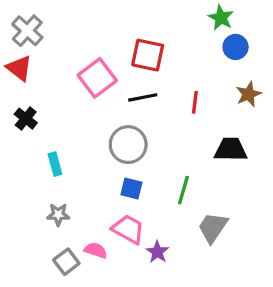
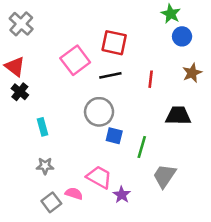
red triangle: (19, 68) -> (15, 67), moved
blue square: (131, 188) -> (114, 136), moved

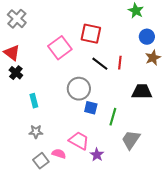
blue circle: (182, 36) -> (147, 37), moved
black line: (110, 75) -> (100, 64), moved, turned 48

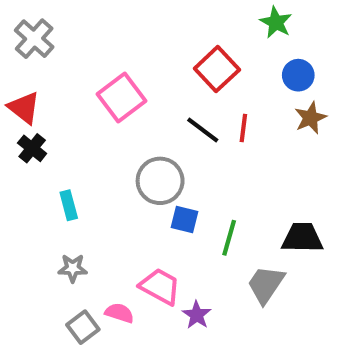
red square: (91, 34) -> (217, 69), moved, turned 35
black trapezoid: (142, 92) -> (302, 238), moved

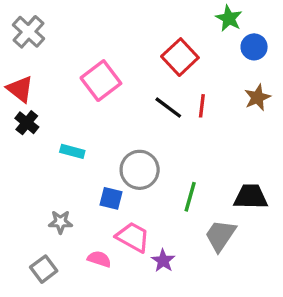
blue circle: (298, 75) -> (254, 47), moved
gray circle: (160, 181) -> (140, 170), moved
cyan rectangle: (69, 205) -> (72, 151), moved, turned -60
blue square: (184, 219) -> (111, 198), moved
gray square: (83, 327) -> (44, 269), moved

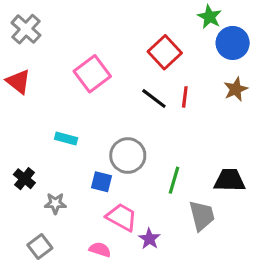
blue circle: (254, 47) -> (233, 43), size x1.4
black cross: (27, 123) -> (24, 179), moved
gray trapezoid: (220, 235) -> (202, 216), turned 132
pink semicircle: (99, 259) -> (100, 250), moved

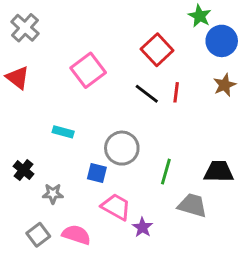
gray trapezoid: (202, 216) -> (192, 205), turned -60
pink semicircle: (100, 250) -> (76, 235), moved, size x1.4

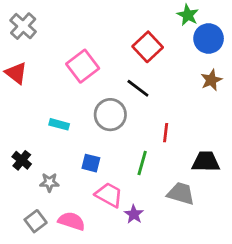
red line: (176, 92) -> (166, 133), moved
gray circle: (122, 148) -> (110, 115), moved
green line: (166, 172) -> (142, 163), moved

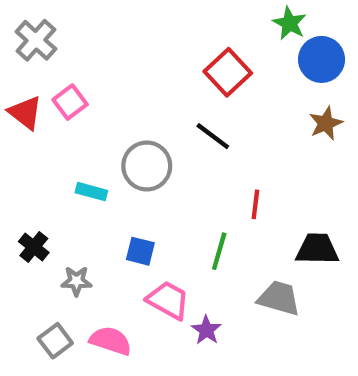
pink square: (83, 66) -> (70, 102), moved, size x0.7
gray circle: (110, 115) -> (147, 166), moved

